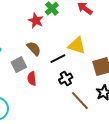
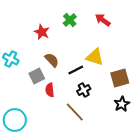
red star: (36, 21) -> (42, 32), moved
brown line: (80, 101) -> (75, 112), moved

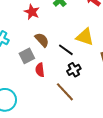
black line: (76, 70) -> (66, 50), turned 63

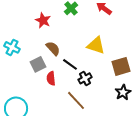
black line: (66, 50) -> (70, 64), moved

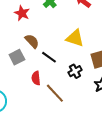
red semicircle: (51, 78) -> (36, 78), moved
black cross: (85, 78) -> (75, 71), moved

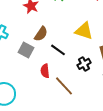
brown semicircle: (32, 41) -> (41, 34), turned 77
gray square: (17, 57) -> (26, 50), turned -35

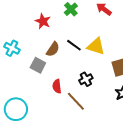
black line: (58, 50) -> (74, 45), moved
black cross: (84, 64) -> (86, 79), moved

